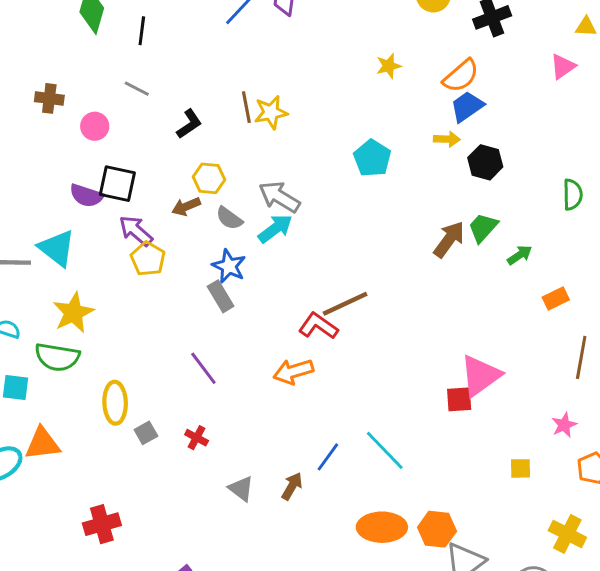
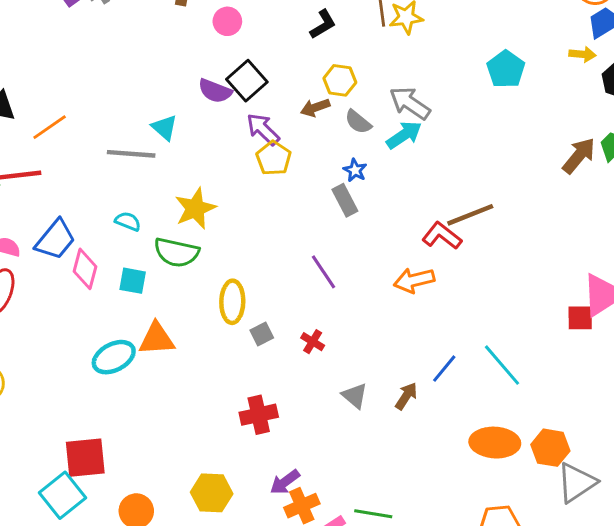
black square: (117, 184) -> (247, 81), turned 33
cyan triangle: (57, 248) -> (164, 127), moved, size x0.7
blue star: (229, 266) -> (355, 170), size x0.7
red cross: (102, 524) -> (259, 415), moved

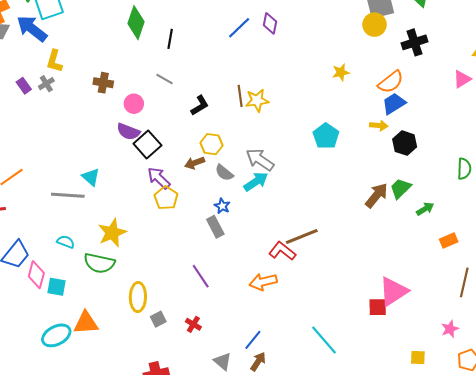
purple semicircle: (215, 91) -> (128, 132), moved
cyan square: (133, 281) -> (57, 287), moved
blue line: (444, 369) -> (253, 340), moved

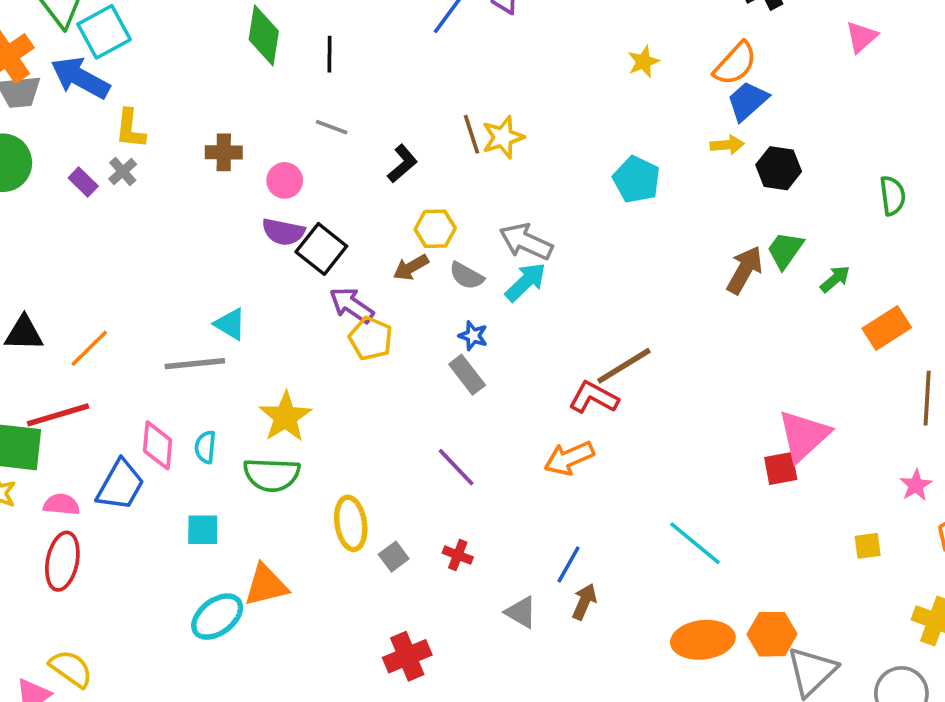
orange rectangle: (449, 240) -> (887, 328), size x1.4
cyan semicircle: (66, 242) -> (205, 447), turned -96
pink diamond: (36, 275) -> (158, 445), moved

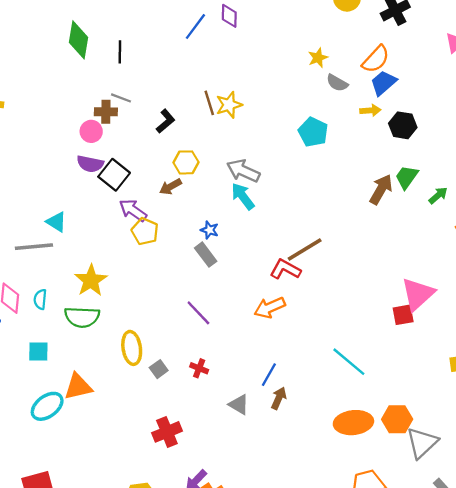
brown cross: (224, 152) -> (106, 112), moved
gray semicircle: (466, 276) -> (337, 83), moved
cyan arrow: (526, 282) -> (243, 196), turned -84

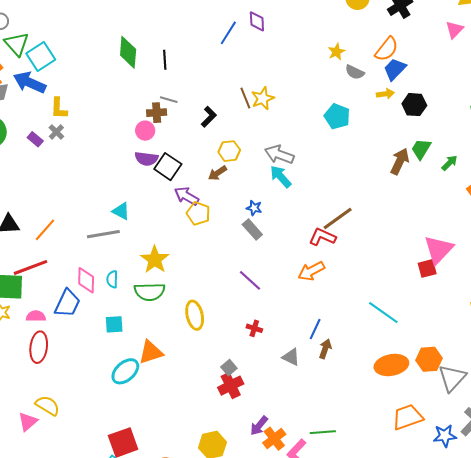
gray square: (159, 369) -> (229, 368), moved

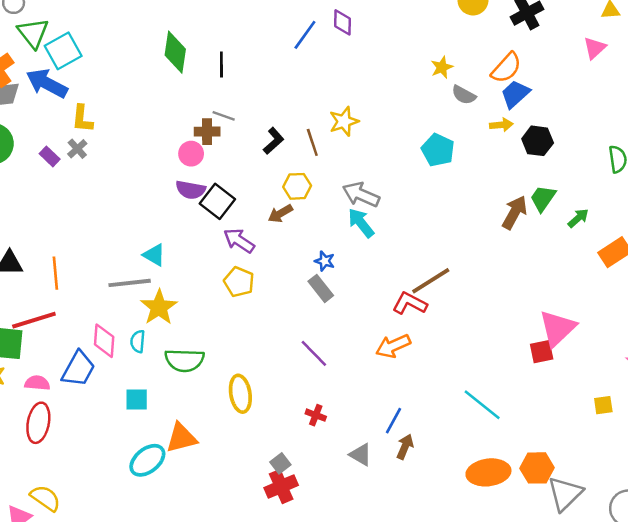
brown line: (245, 98) -> (312, 142), moved
yellow pentagon: (198, 213) -> (239, 282), moved
orange line: (45, 230) -> (55, 273), turned -50
yellow star: (155, 260) -> (159, 307), moved

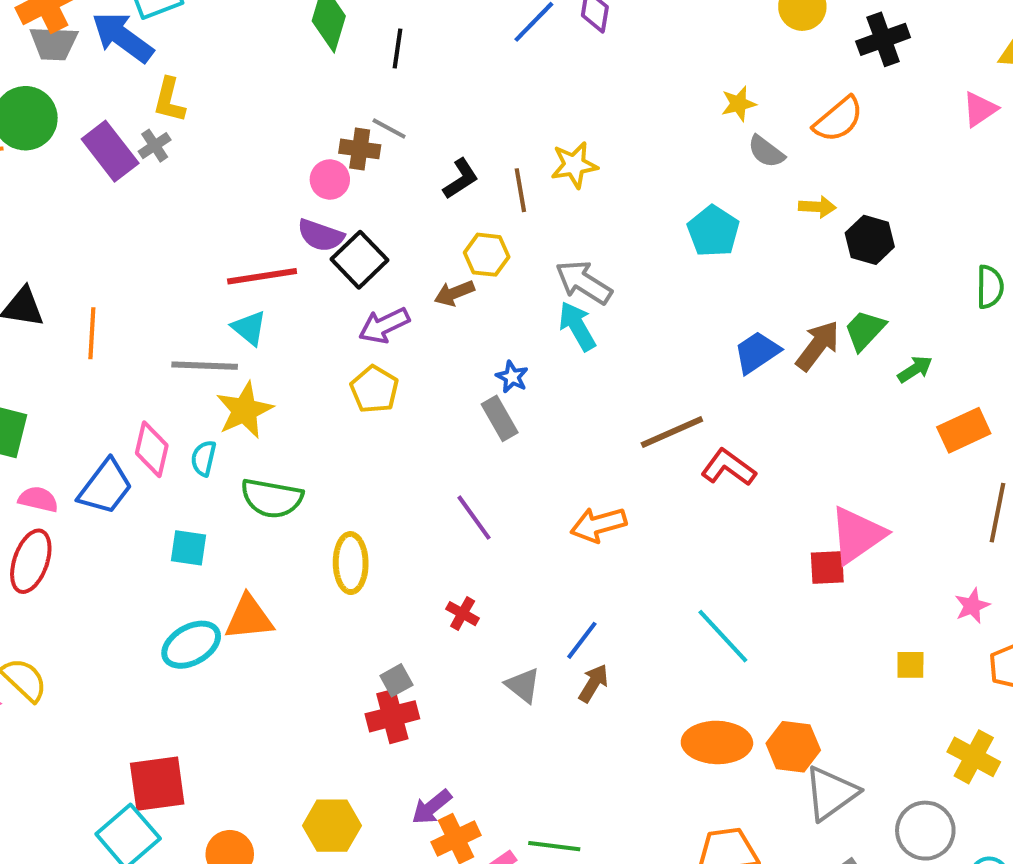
blue trapezoid: (515, 94) -> (757, 352), moved
purple rectangle: (50, 156) -> (110, 151), size x1.8
purple arrow: (239, 241) -> (384, 325), turned -68
red L-shape: (410, 303) -> (728, 467), moved
red line: (34, 320) -> (262, 276), moved

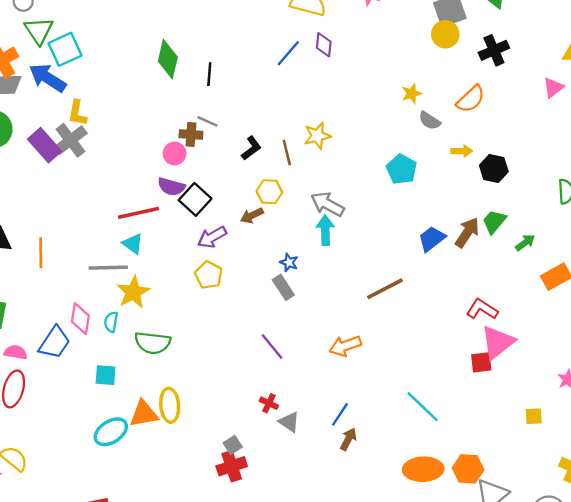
gray cross: (155, 146) -> (70, 140), size x1.8
cyan arrow: (577, 326) -> (325, 230), turned 32
red L-shape: (728, 467) -> (482, 309), moved
yellow ellipse: (351, 563) -> (170, 405), moved
gray triangle: (523, 685) -> (289, 422), moved

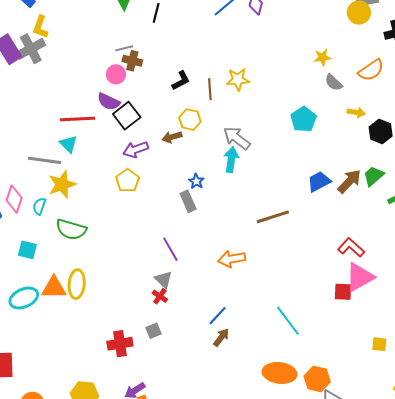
gray line: (207, 121) -> (124, 48), moved, turned -48
gray triangle: (289, 422) -> (164, 280), moved
gray square: (233, 445) -> (153, 331), moved

